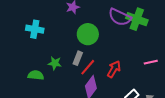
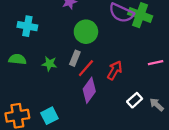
green semicircle: (36, 75) -> (17, 59), moved

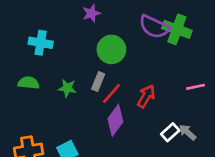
gray arrow: (157, 105) -> (188, 132), moved

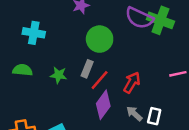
white rectangle: (170, 132) -> (154, 116), turned -35
gray arrow: (188, 132) -> (134, 114), moved

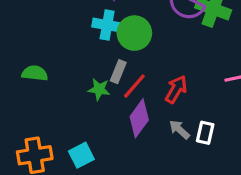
cyan cross: (34, 33) -> (107, 25), moved
green star: (59, 75) -> (99, 89), moved

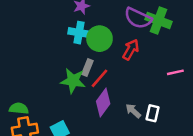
green semicircle: (35, 73) -> (19, 108), moved
green star: (99, 89) -> (73, 81), size x1.5
red arrow: (176, 89) -> (131, 49), moved

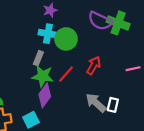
red arrow: (131, 49) -> (94, 66), moved
gray rectangle: (87, 68) -> (38, 58), moved
purple diamond: (103, 102) -> (45, 95), moved
gray arrow: (133, 111) -> (96, 103), size x1.5

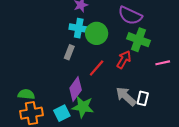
green cross: (118, 23) -> (139, 40), moved
green star: (43, 76) -> (83, 107), moved

